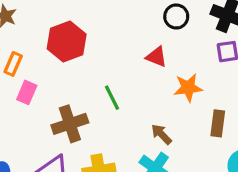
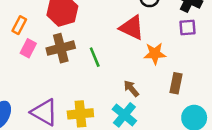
red triangle: (156, 57) -> (132, 28), size x1.5
brown cross: (70, 124) -> (61, 48), moved

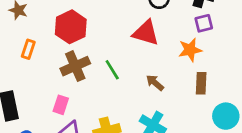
pink rectangle: (28, 48) -> (61, 105), moved
orange star: (155, 54) -> (190, 50), moved
brown arrow: (131, 89) -> (155, 83), moved

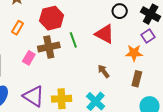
purple square: (204, 23) -> (148, 36), turned -32
green line: (112, 70) -> (73, 40), moved
pink rectangle: (61, 105) -> (29, 58), moved

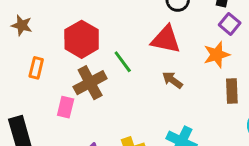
brown arrow: (104, 71) -> (172, 80), moved

